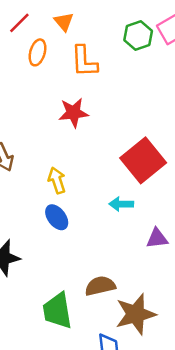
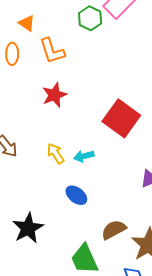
cyan arrow: (121, 204) -> (84, 156), moved
blue ellipse: (57, 217) -> (76, 195), moved

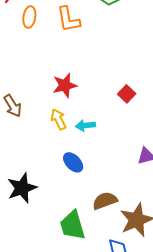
red star: (54, 95) -> (65, 85), moved
red square: (121, 118) -> (127, 94), size x0.5

